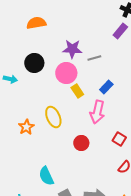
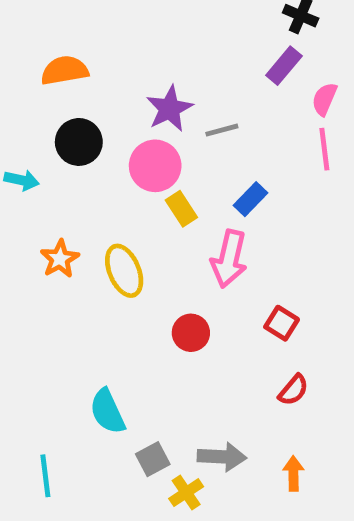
orange semicircle: (36, 23) -> (65, 70), moved
purple star: (72, 49) -> (169, 109), turned -30
orange star: (26, 127) -> (60, 259), moved

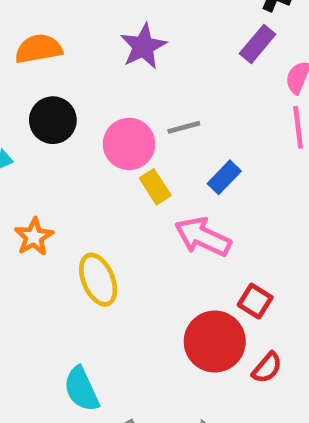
purple star: (169, 109) -> (143, 46), moved
gray line: (222, 130) -> (184, 127), moved
pink arrow: (229, 259) -> (203, 237), turned 102
yellow ellipse: (124, 271) -> (98, 280), moved
red circle: (191, 333) -> (215, 342), moved, size x1.6

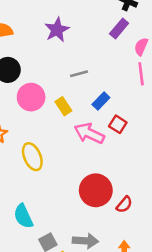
pink circle: (129, 144) -> (31, 97), moved
red square: (255, 301) -> (118, 124), moved

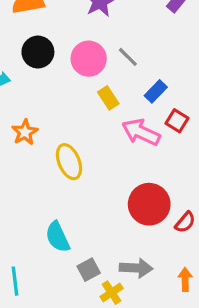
gray line: (79, 74) -> (128, 57), turned 60
pink circle: (31, 97) -> (89, 59), moved

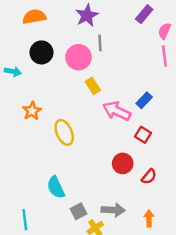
gray line: (128, 57) -> (100, 43), moved, turned 42
blue rectangle: (156, 91) -> (144, 100), moved
red square: (177, 121) -> (143, 135), moved
red circle: (149, 204) -> (123, 163), size x0.7

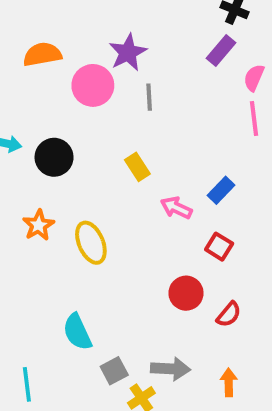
black circle: (41, 52) -> (54, 157), moved
pink circle: (78, 57) -> (93, 85), moved
orange star: (32, 111) -> (38, 225), moved
pink arrow: (117, 111) -> (176, 208), size x0.7

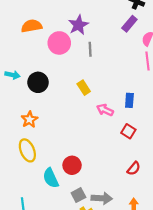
blue rectangle: (221, 190) -> (129, 100), turned -40
yellow ellipse: (91, 243) -> (27, 150), moved
red circle: (186, 293) -> (72, 165), moved
gray square: (114, 371) -> (78, 195), moved

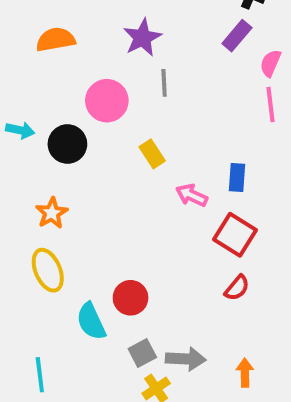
pink circle: (59, 43) -> (107, 101), moved
red square: (128, 131) -> (235, 235), size x1.5
red semicircle: (134, 168) -> (237, 288), moved

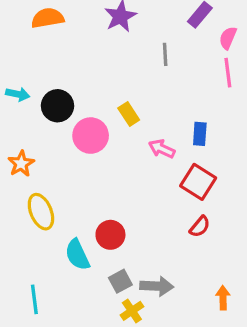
gray line: (164, 83) -> (165, 54), moved
pink circle: (107, 101) -> (91, 136), moved
orange star: (52, 213) -> (21, 164), moved
orange arrow: (245, 373) -> (223, 298), moved

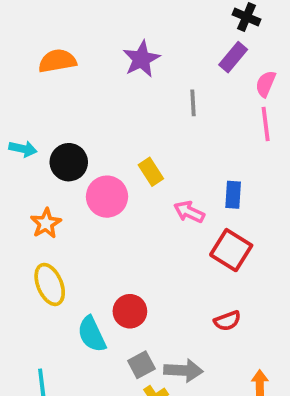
orange star: (21, 164) -> (46, 223), moved
red semicircle: (200, 227) -> (227, 321), moved, turned 30

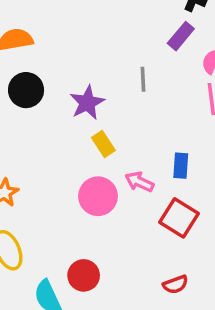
purple star: (141, 59) -> (87, 103), moved
black circle: (69, 162) -> (26, 90), moved
pink circle: (107, 197) -> (98, 196), moved

